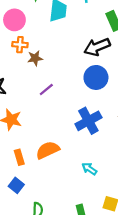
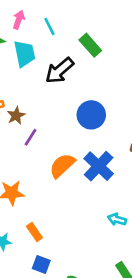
black arrow: (97, 47) -> (60, 71), moved
purple line: (46, 90) -> (31, 137), moved
orange semicircle: (48, 150) -> (62, 166), moved

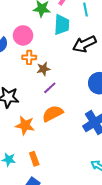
orange semicircle: (62, 166) -> (53, 114), moved

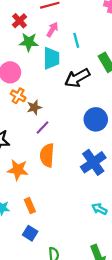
orange cross: (29, 57) -> (18, 96), turned 32
orange semicircle: (53, 114) -> (47, 155), turned -55

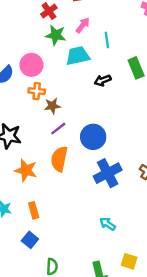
cyan trapezoid: (51, 58) -> (78, 56), turned -110
black arrow: (77, 78) -> (103, 80), size x0.6
orange cross: (18, 96) -> (37, 91), turned -32
blue circle: (96, 119) -> (93, 137), moved

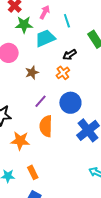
orange cross: (37, 91) -> (63, 73), moved, turned -32
brown star: (52, 106) -> (32, 72), moved

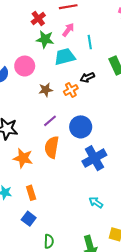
orange cross: (63, 73) -> (71, 90), moved

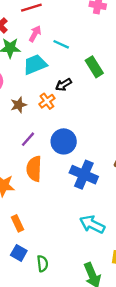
cyan line: (90, 42) -> (61, 44), turned -48
blue cross: (94, 158) -> (84, 175), turned -30
cyan arrow: (96, 202) -> (92, 224), size x1.5
green semicircle: (49, 241) -> (43, 264), moved

